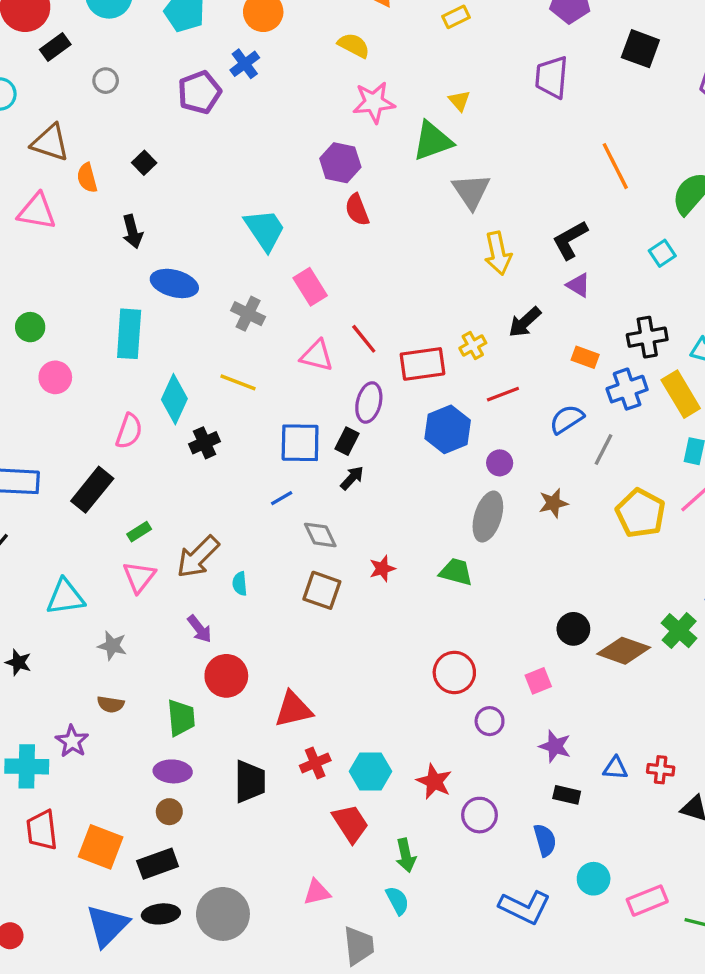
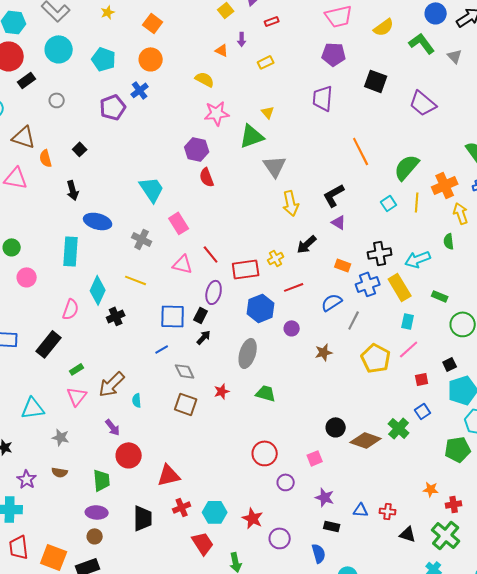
gray ellipse: (488, 517) -> (248, 353), moved
purple star: (72, 741) -> (27, 479), moved

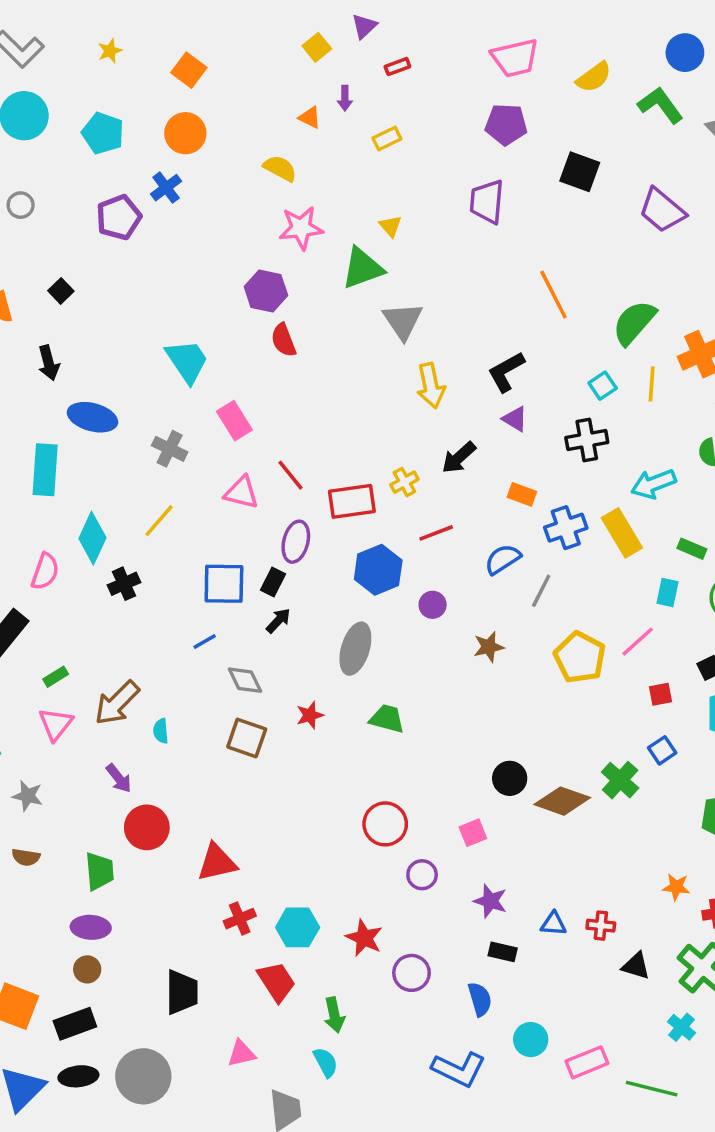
black cross: (380, 253) -> (587, 440), moved
yellow line: (136, 280) -> (159, 521), turned -70
cyan rectangle: (408, 321) -> (667, 593), moved
black trapezoid: (143, 518) -> (182, 992), moved

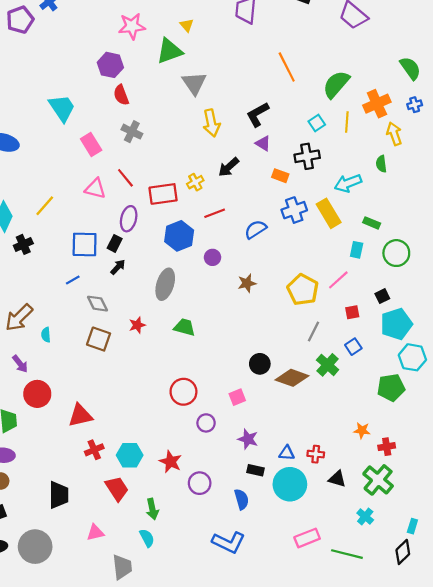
gray cross: (170, 449) -> (132, 132), moved
orange rectangle: (522, 494) -> (280, 176), moved
gray line: (541, 591) -> (314, 332), moved
cyan circle: (531, 1040) -> (290, 484), moved, size x1.6

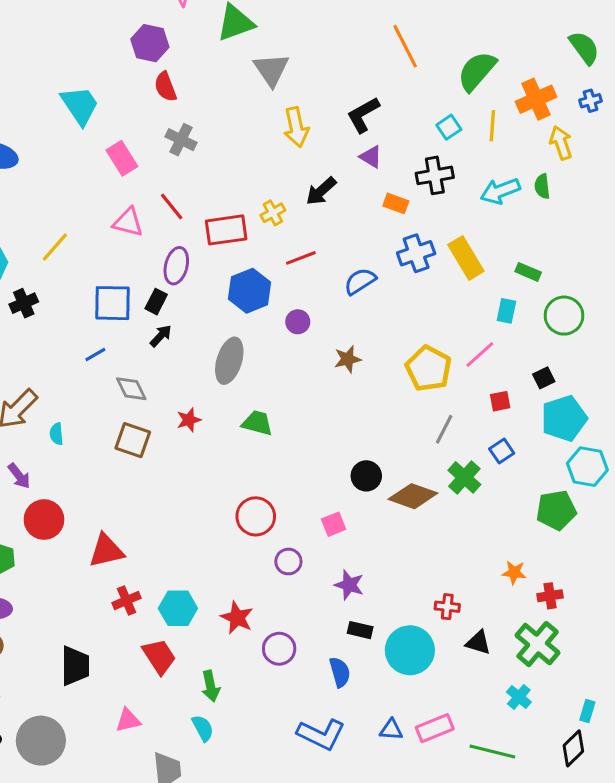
cyan arrow: (348, 183) -> (500, 191), moved
blue triangle: (287, 453) -> (391, 730), moved

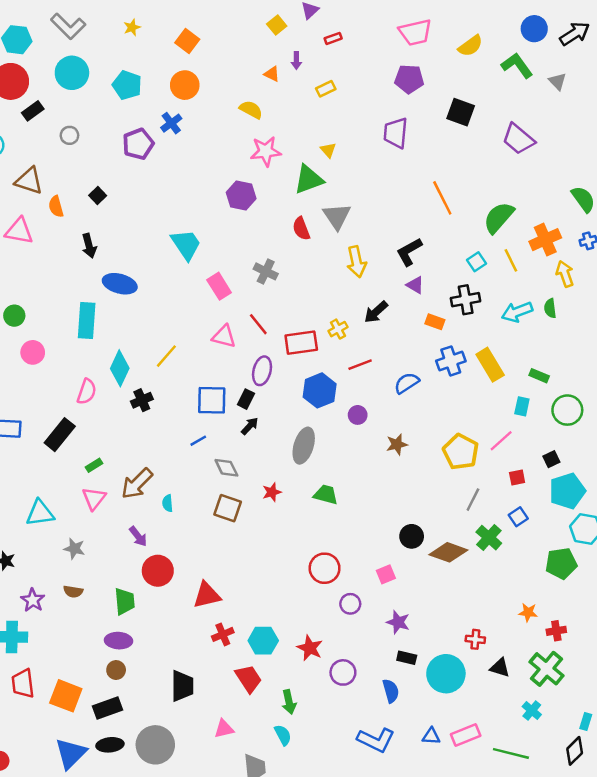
red semicircle: (165, 87) -> (301, 229), moved
yellow line: (492, 126) -> (511, 260), turned -30

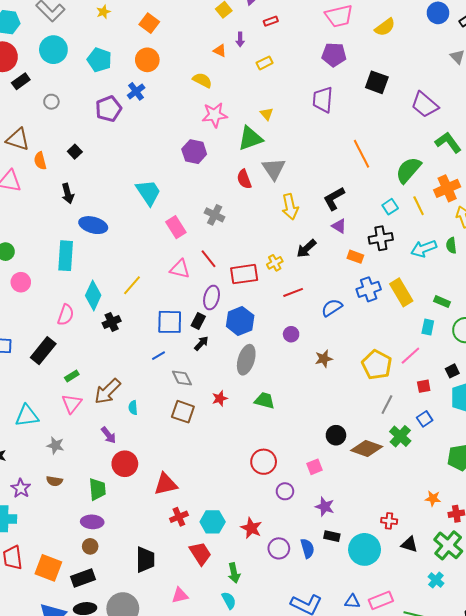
green L-shape: (517, 65) -> (448, 142), moved
blue hexagon: (320, 390) -> (240, 321), moved
blue semicircle: (391, 691) -> (307, 548), moved

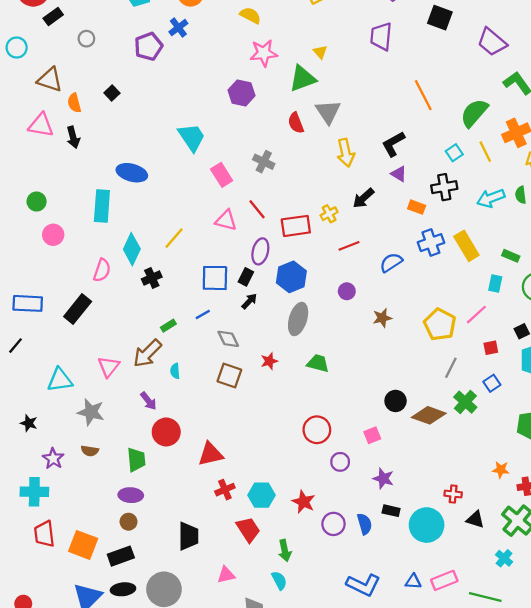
black arrow: (68, 193) -> (73, 137), moved
green rectangle: (72, 376) -> (168, 326), moved
gray star: (55, 445) -> (91, 412), size x1.4

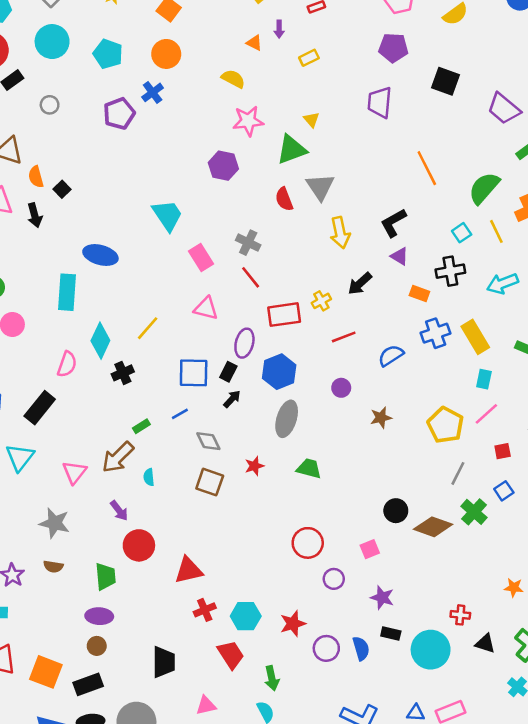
black square: (112, 93) -> (62, 189), moved
red line: (257, 209) -> (251, 277), moved
cyan rectangle: (495, 284) -> (484, 379), moved
cyan triangle: (60, 380) -> (20, 457), moved, turned -44
red star: (304, 502) -> (293, 624), turned 30

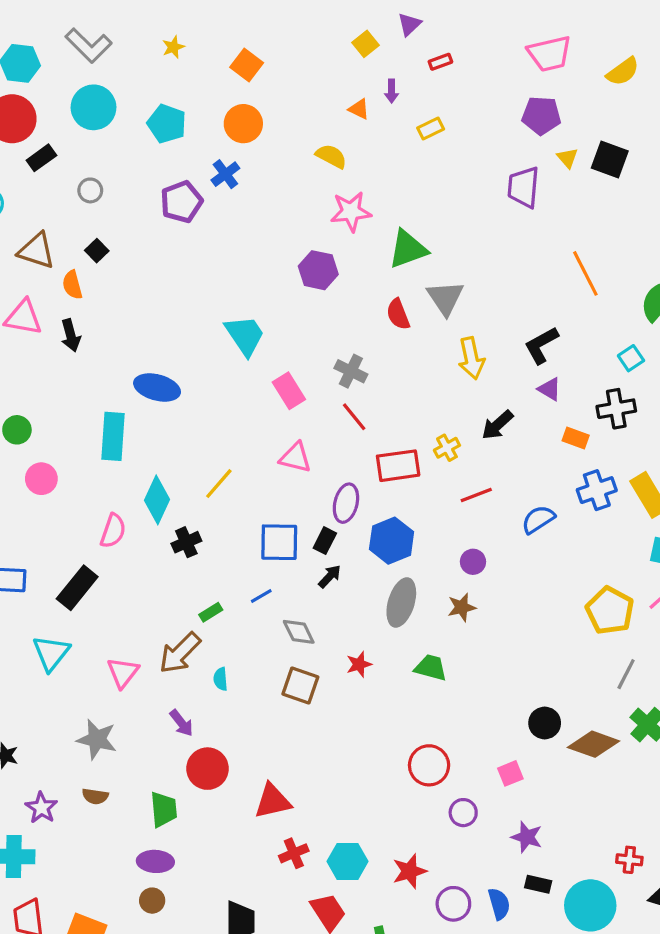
yellow triangle: (311, 120) -> (567, 158), moved
black square: (62, 189) -> (97, 251), moved
brown star: (381, 418) -> (462, 607), moved

